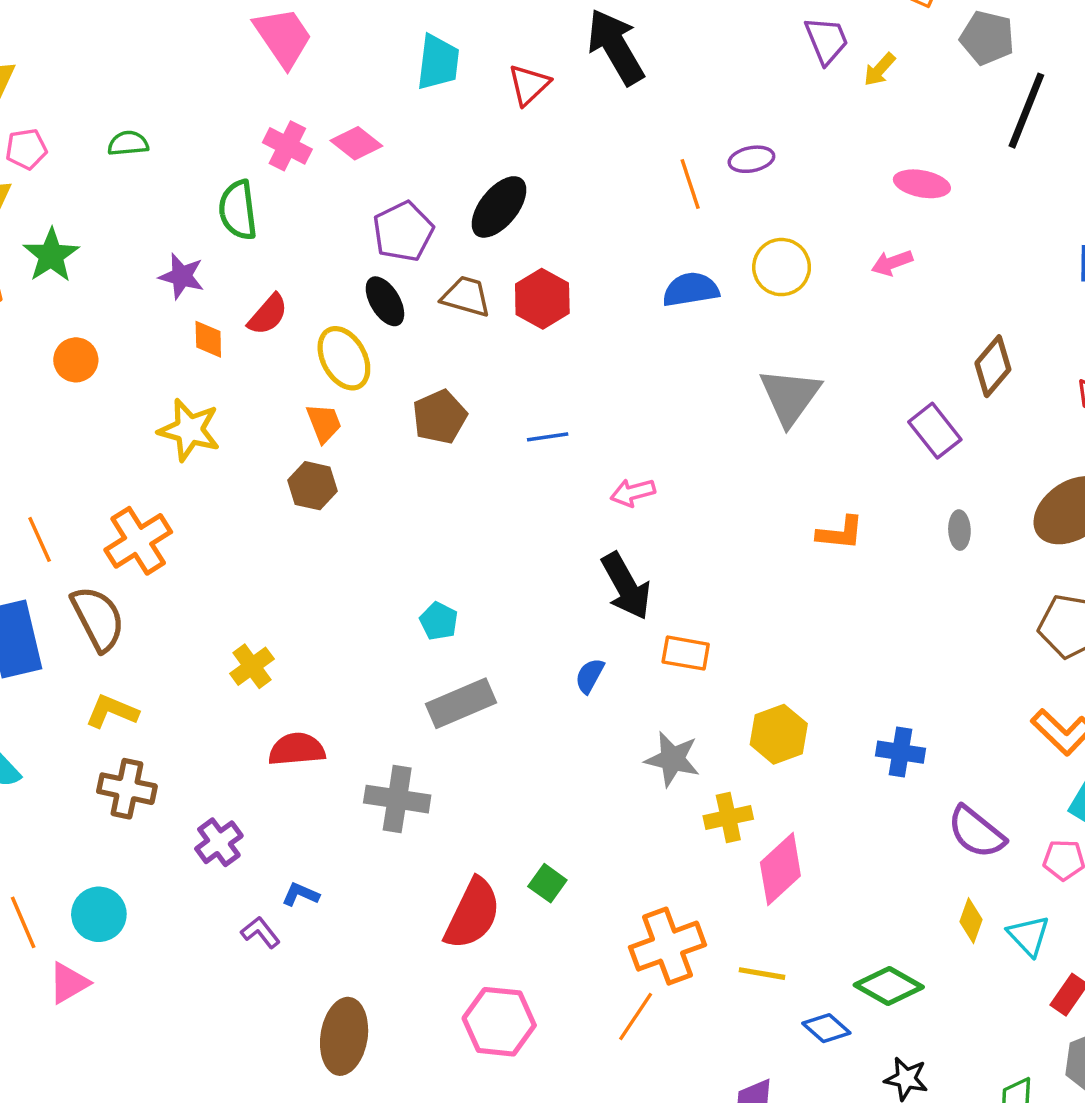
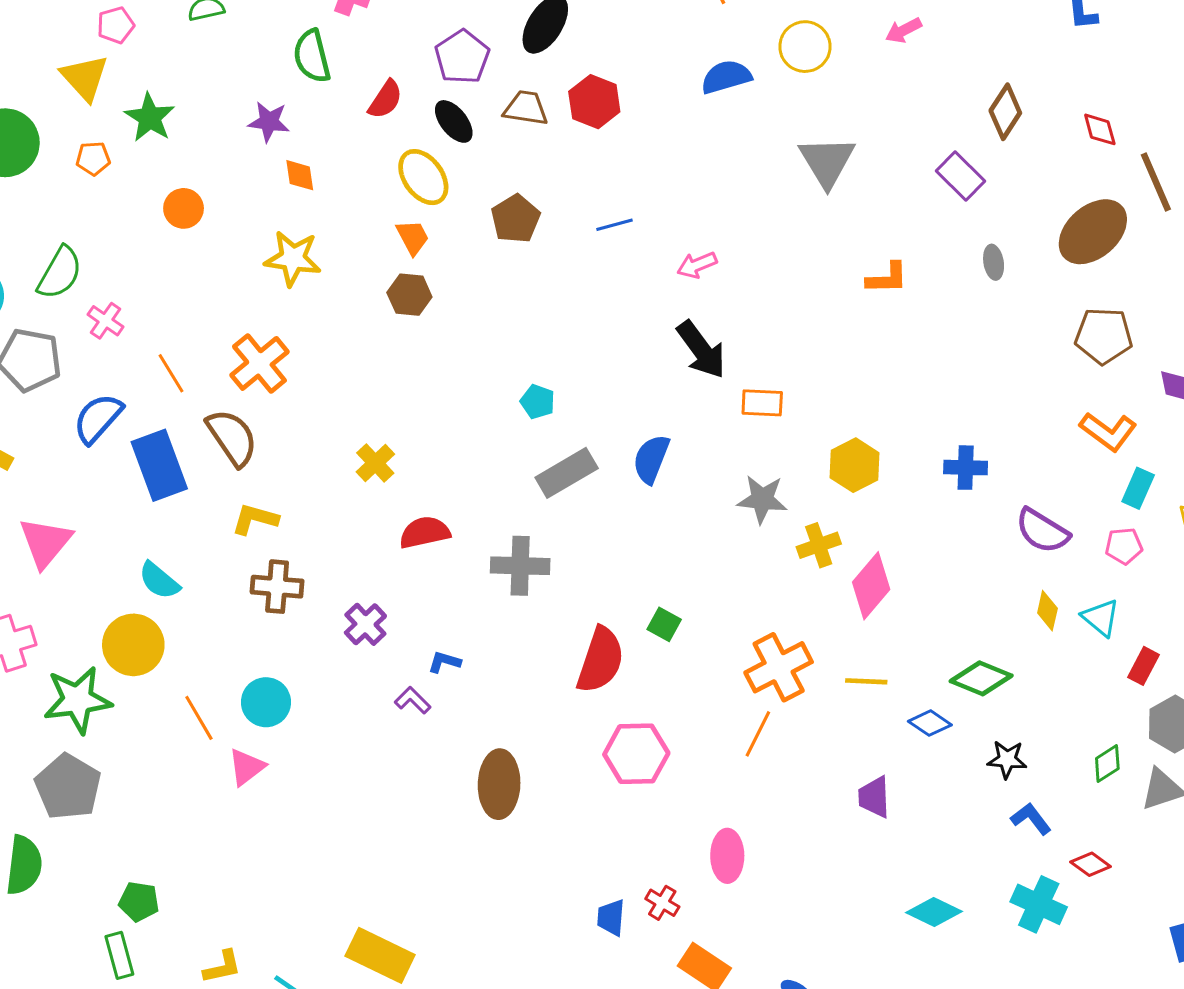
red semicircle: (268, 314) -> (385, 99), moved
blue semicircle: (590, 676) -> (651, 459), moved, size x1.5

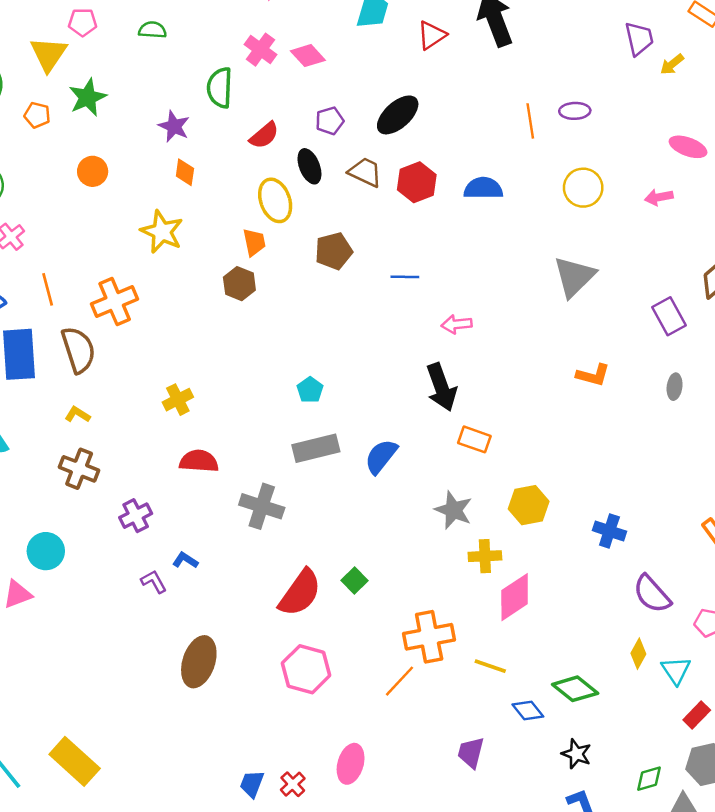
purple pentagon: (462, 57) -> (330, 121), size x0.7
blue semicircle: (726, 77) -> (483, 188), moved
yellow L-shape: (255, 519) -> (77, 415), size x0.7

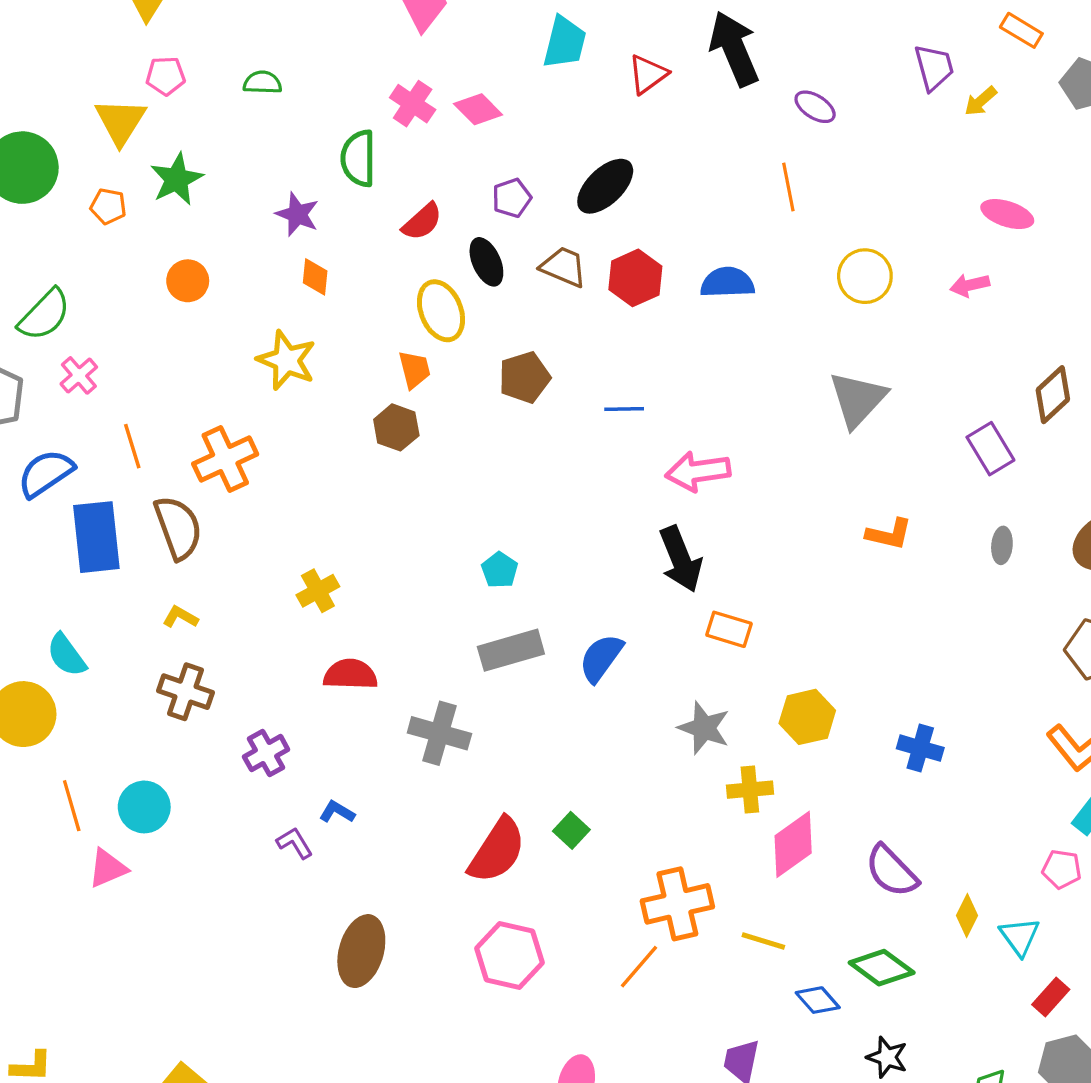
purple ellipse: (575, 111) -> (815, 107), moved, turned 36
pink arrow: (457, 324) -> (698, 471), size x1.5
purple semicircle: (652, 594) -> (892, 871), moved

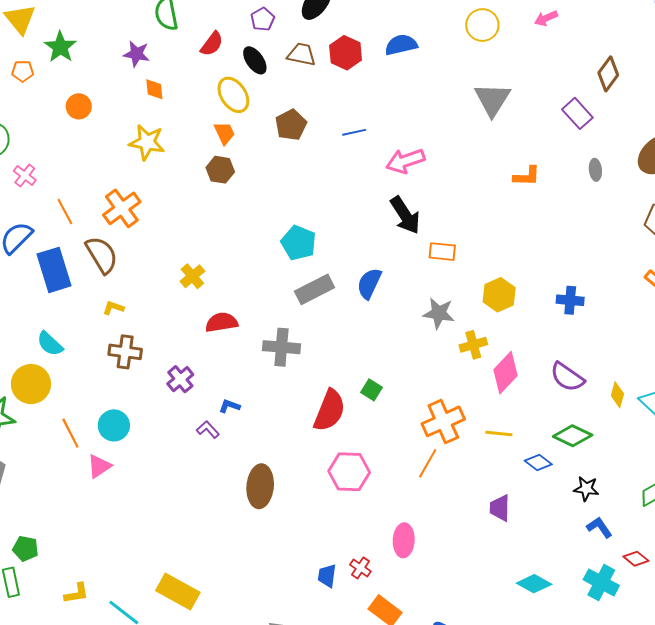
cyan pentagon: (500, 570) -> (298, 243), size x1.6

